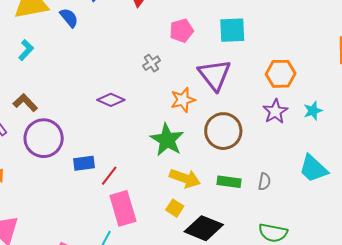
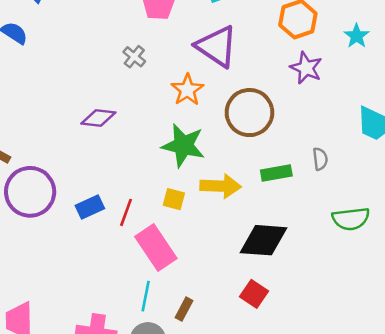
cyan star: (313, 111) -> (357, 36), moved
yellow square: (175, 208) -> (174, 199), moved

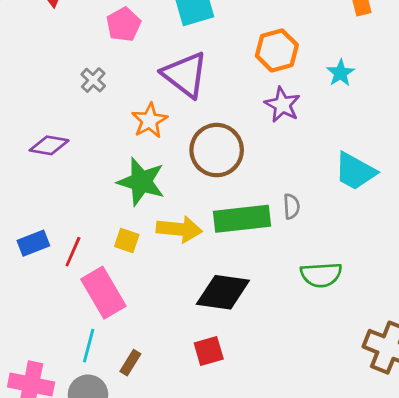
green rectangle: (276, 173) -> (242, 219), size x1.6
red square: (254, 294) -> (209, 351), turned 36

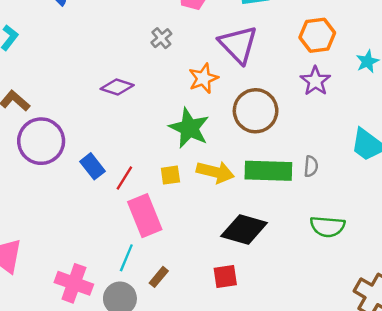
yellow square: (127, 240) -> (170, 175), turned -35
blue rectangle: (33, 243) -> (93, 166), turned 65

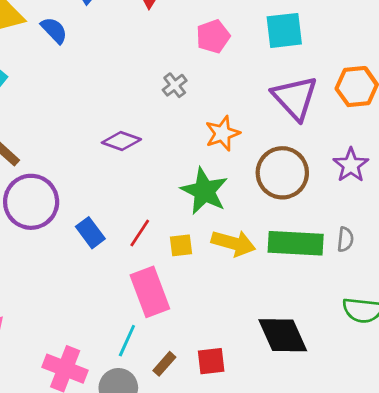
purple triangle: (238, 44) -> (295, 98), moved
purple star: (315, 81) -> (351, 165), moved
red line: (124, 178) -> (140, 233), moved
black diamond: (244, 229) -> (283, 335), moved, turned 48
red square: (225, 276) -> (211, 361), moved

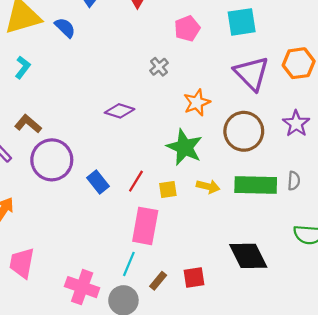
yellow arrow: (233, 243) -> (208, 186), size x0.7
pink rectangle: (150, 292) -> (145, 226), turned 33

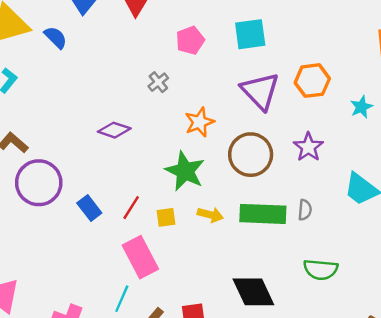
pink rectangle: (145, 226) -> (140, 257), turned -39

